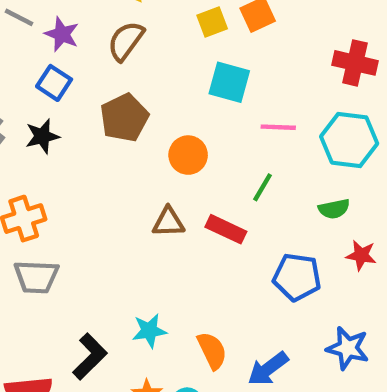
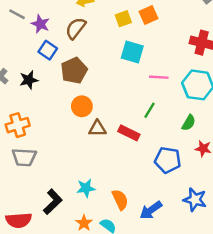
blue square: (54, 83) -> (48, 50), moved
orange circle: (188, 155) -> (82, 106), moved
green semicircle: (334, 209) -> (189, 123), turned -49

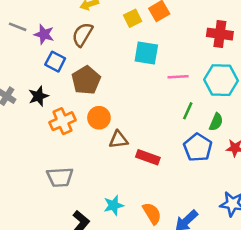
green line: (150, 110) -> (188, 111), moved
orange cross: (18, 125) -> (62, 121), moved
red rectangle: (129, 133) -> (148, 157), moved
gray trapezoid: (24, 157) -> (60, 177), moved
blue pentagon: (168, 160) -> (198, 148), moved, turned 30

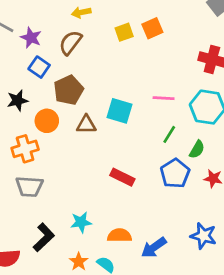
cyan square: (146, 53) -> (119, 111), moved
orange circle: (99, 118) -> (47, 121), moved
orange cross: (62, 121) -> (25, 149), moved
brown triangle: (118, 140) -> (86, 125), moved
orange semicircle: (152, 213) -> (119, 235), turned -65

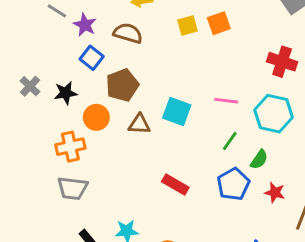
brown semicircle: (70, 43) -> (128, 33), turned 65

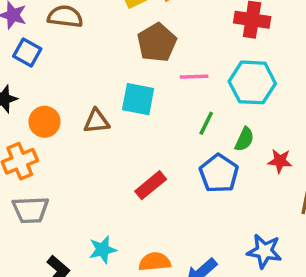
brown pentagon: (122, 85) -> (157, 43), moved
red rectangle: (175, 184) -> (151, 185), turned -60
red star: (275, 193) -> (280, 161), moved

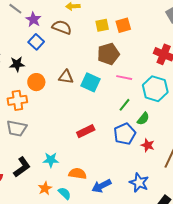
brown triangle: (96, 121) -> (66, 77), moved
red star: (280, 161) -> (148, 145), moved

